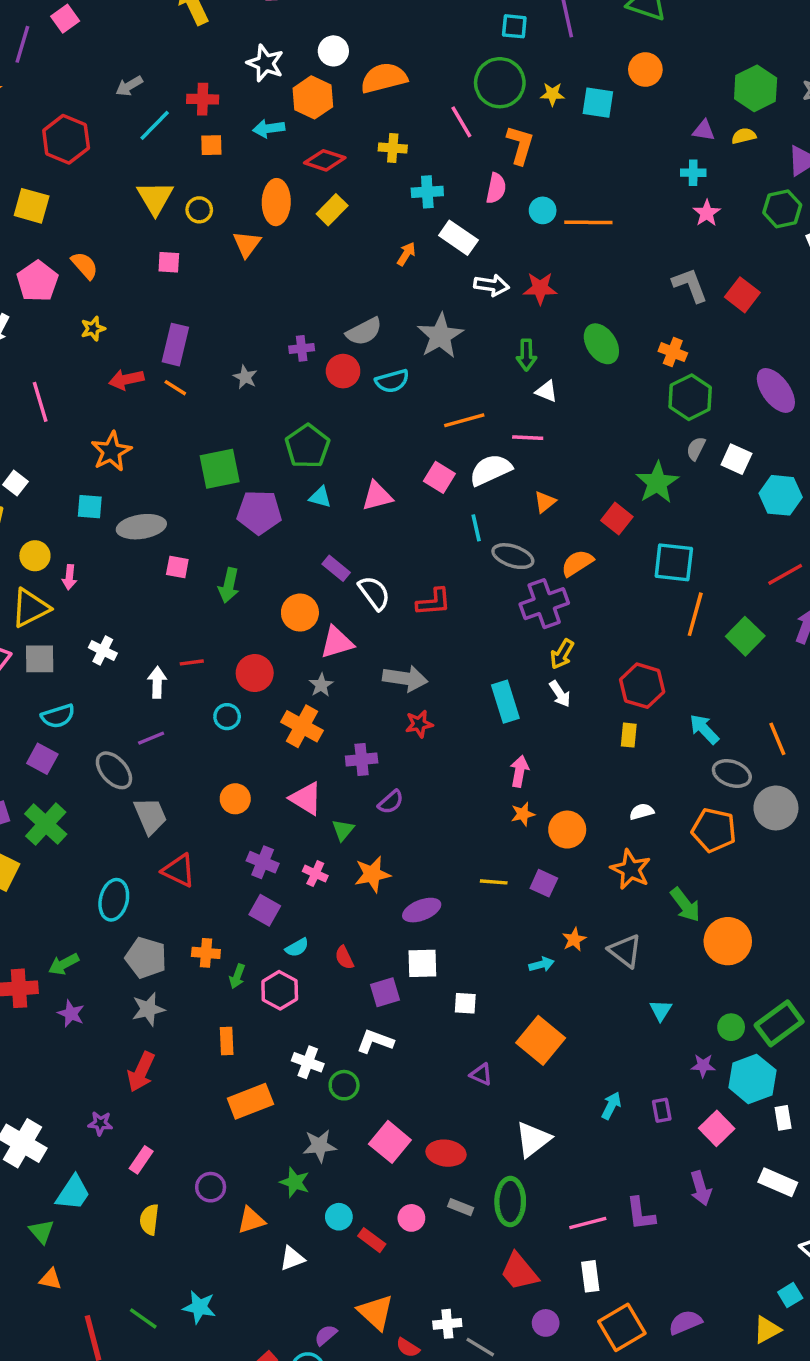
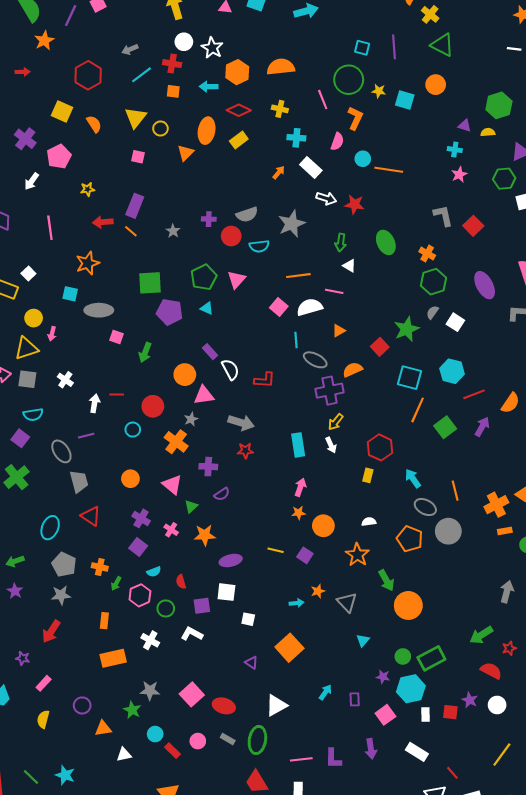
white circle: (333, 51) -> (184, 42), moved
orange semicircle: (85, 265) -> (94, 124), moved
cyan hexagon: (781, 495) -> (452, 371), moved
pink triangle: (377, 496) -> (236, 280), moved, turned -42
green circle: (344, 1085) -> (166, 608), moved

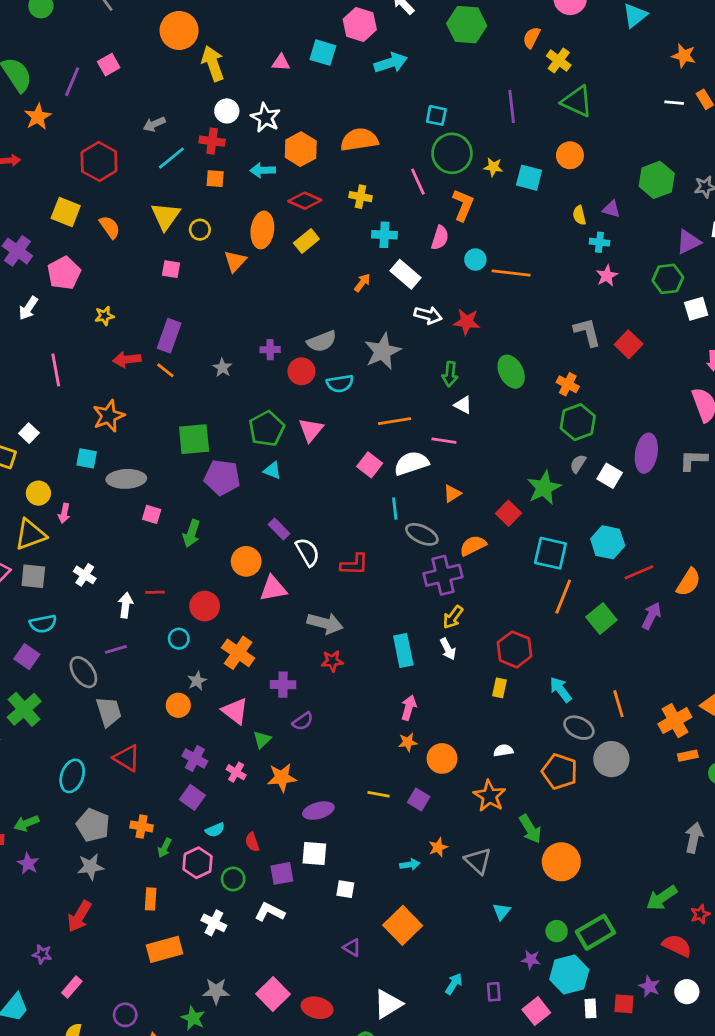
cyan square: (362, 48) -> (436, 115), moved
yellow semicircle: (488, 132) -> (579, 215), moved, turned -96
purple ellipse: (485, 285) -> (646, 453), moved, turned 40
gray star: (191, 419) -> (197, 681), moved

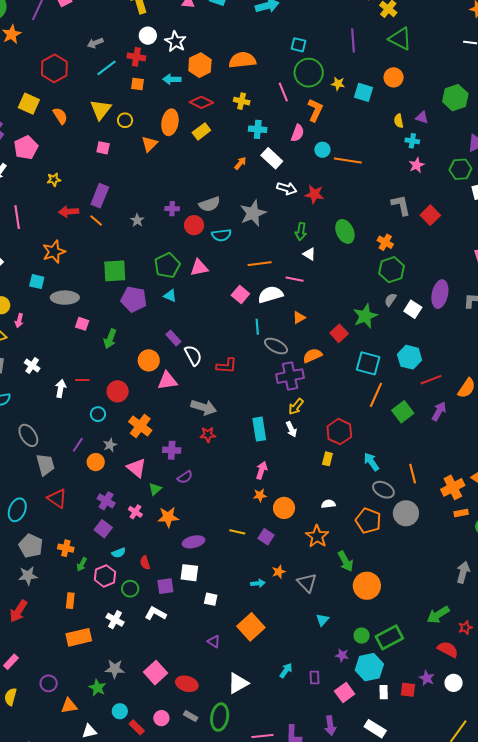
pink triangle: (311, 430) -> (199, 268), turned 36
purple line: (116, 649) -> (78, 445), moved, turned -42

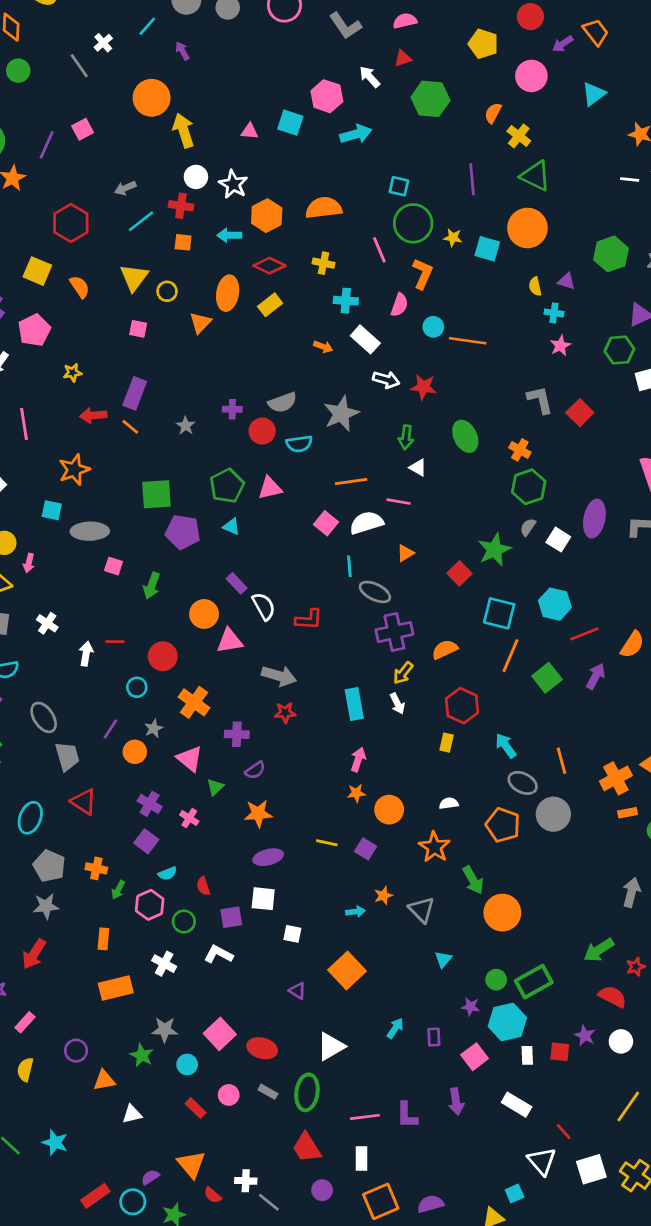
orange circle: (394, 77) -> (527, 228), size x1.5
orange arrow: (240, 163) -> (323, 347), turned 72
orange semicircle: (312, 356) -> (445, 649), moved
orange star: (168, 517) -> (258, 814), moved
cyan circle: (120, 711) -> (187, 1065), moved

